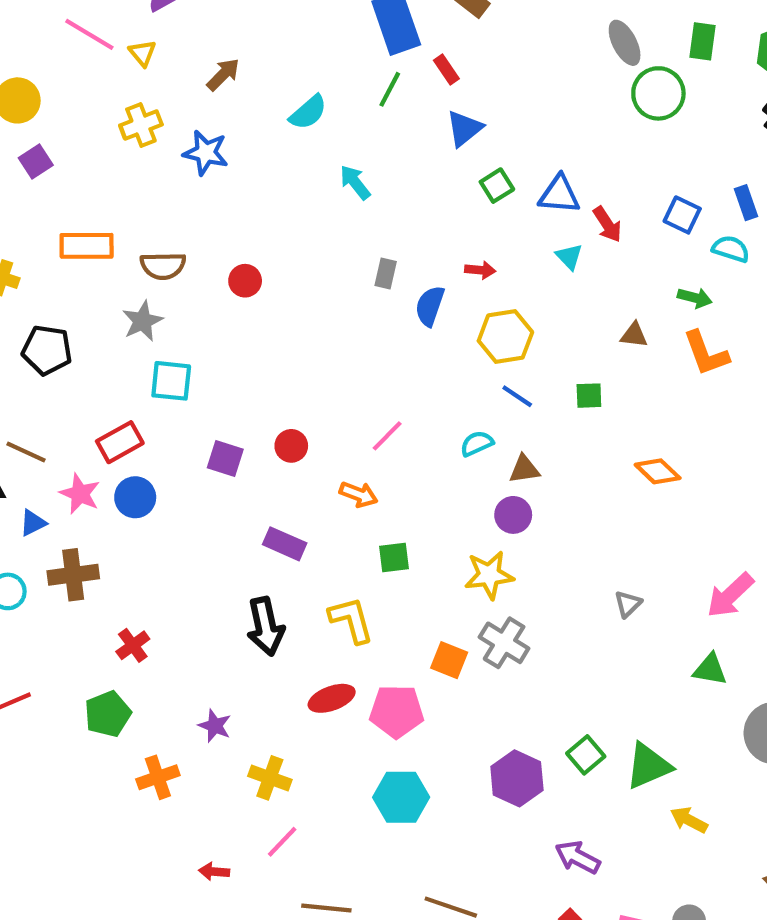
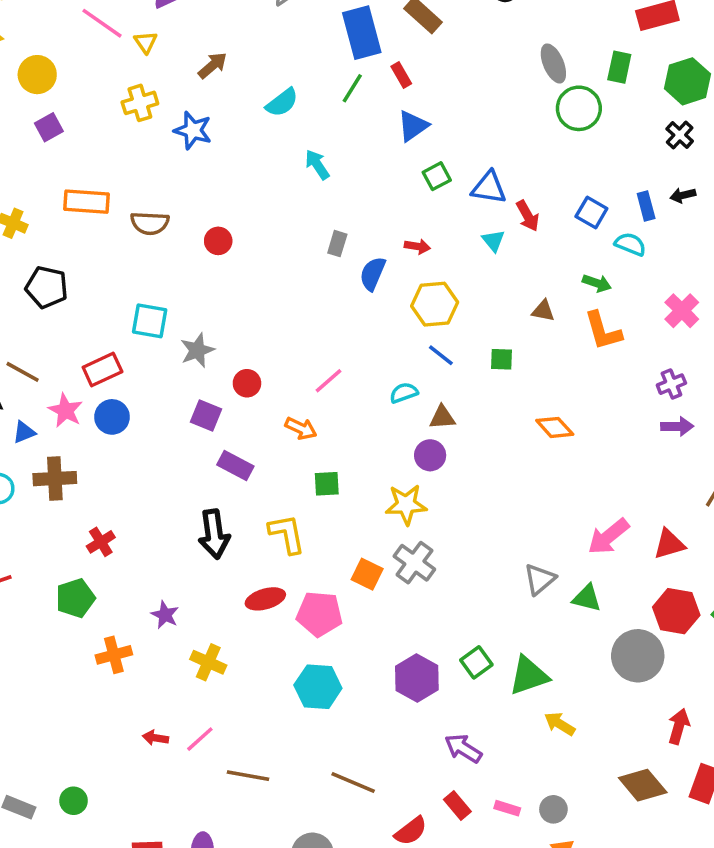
gray star: (143, 321) -> (197, 350), moved
purple square: (225, 458) -> (206, 416), moved
gray triangle: (628, 604) -> (540, 579), moved, size x1.4
pink line: (282, 842) -> (200, 739), moved

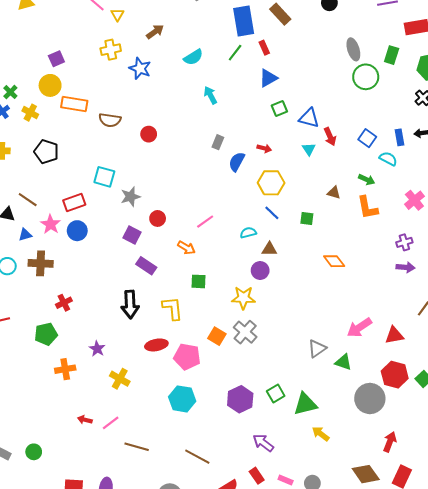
yellow circle: (37, 75) -> (50, 85), moved

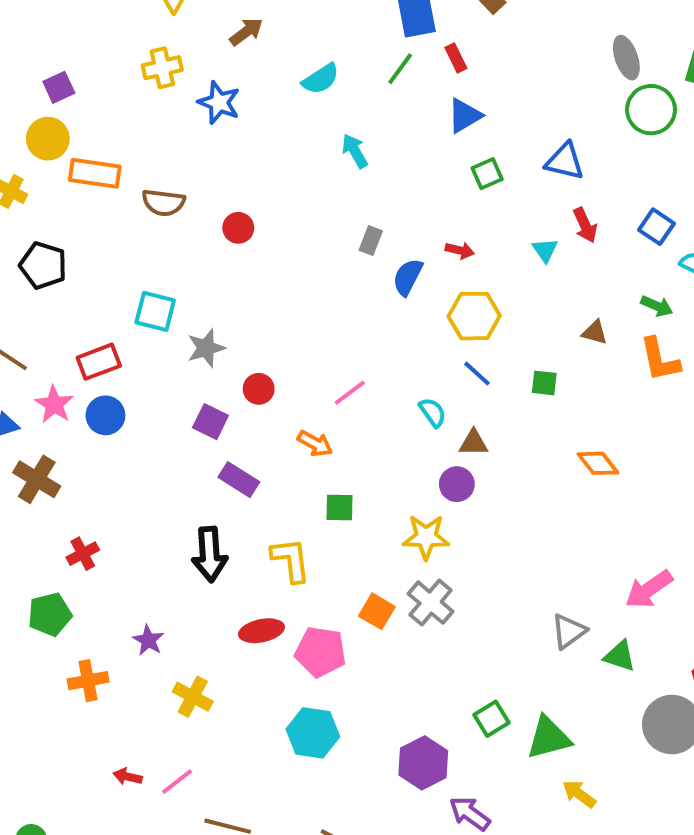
blue triangle: (309, 118) -> (565, 161), moved
cyan semicircle: (248, 233) -> (433, 412), turned 70
brown cross: (41, 263) -> (37, 479), turned 30
purple hexagon: (240, 399) -> (423, 763), moved

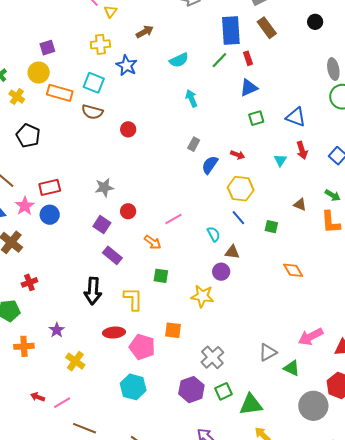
cyan square: (155, 311) -> (94, 83), moved
gray cross: (431, 603) -> (212, 357), moved
orange square: (377, 611) -> (173, 330), turned -30
purple hexagon: (423, 763) -> (191, 390), moved

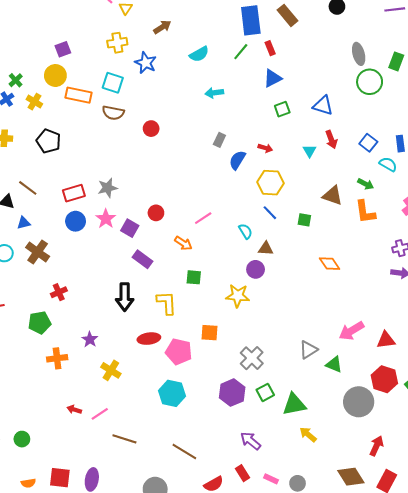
cyan arrow: (191, 98) -> (214, 93), turned -72
gray star: (104, 187) -> (107, 188), moved
brown triangle: (300, 205) -> (333, 195), size x1.5
pink star: (25, 206) -> (106, 219), moved

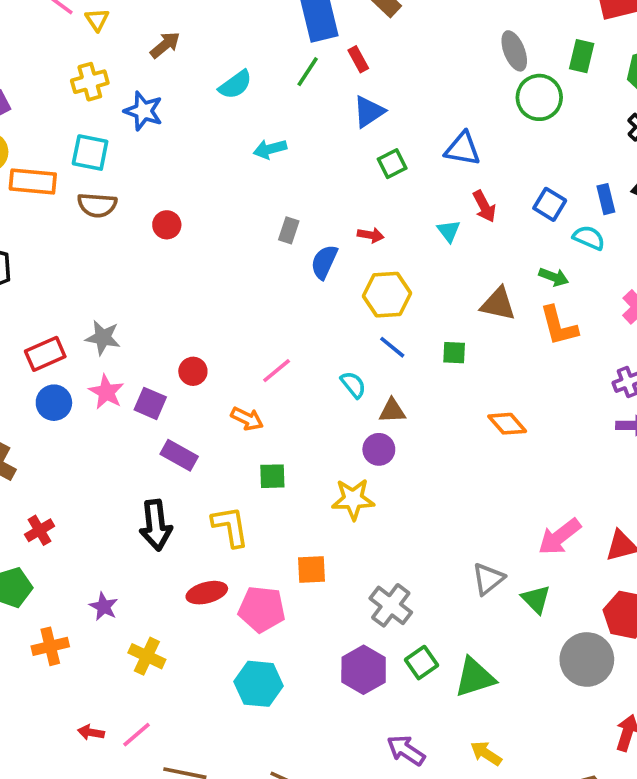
gray star: (107, 188) -> (103, 338), turned 30
green triangle: (334, 364) -> (536, 599), turned 30
yellow arrow: (308, 435) -> (486, 753), moved

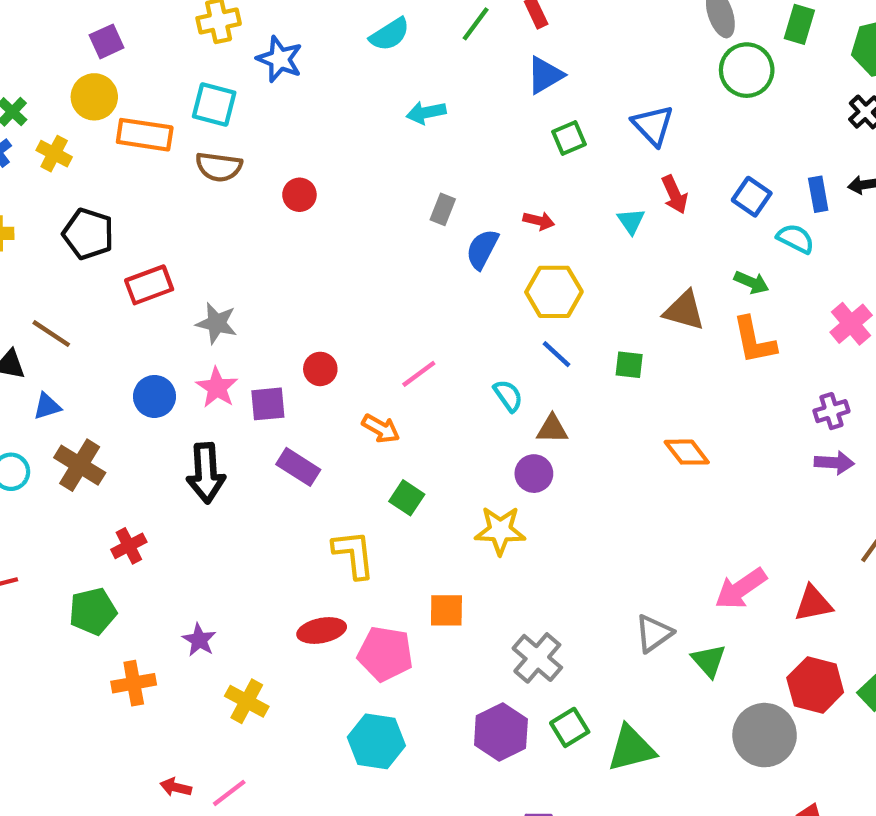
blue triangle: (463, 149) -> (653, 125), turned 33
red rectangle: (45, 354) -> (149, 285), moved
purple square: (150, 403) -> (268, 404), turned -32
green square: (272, 476) -> (407, 498), turned 32
black arrow: (156, 525) -> (206, 473), moved

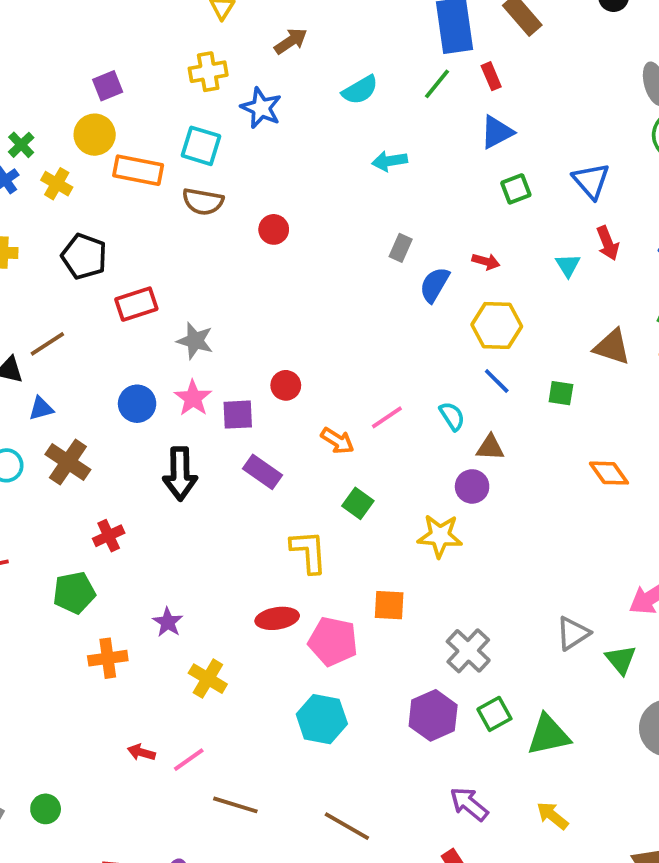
brown line: (51, 334) -> (47, 344), turned -69
pink line: (419, 374) -> (387, 417), moved

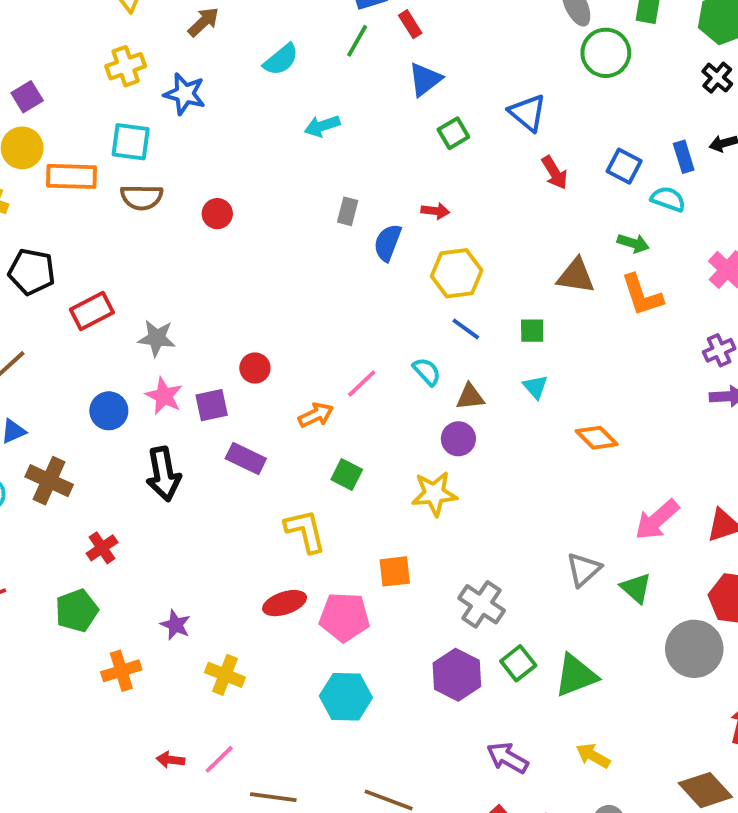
cyan triangle: (568, 265) -> (535, 387), moved
orange arrow: (337, 441) -> (316, 415), turned -48
orange diamond: (609, 473) -> (597, 438), moved

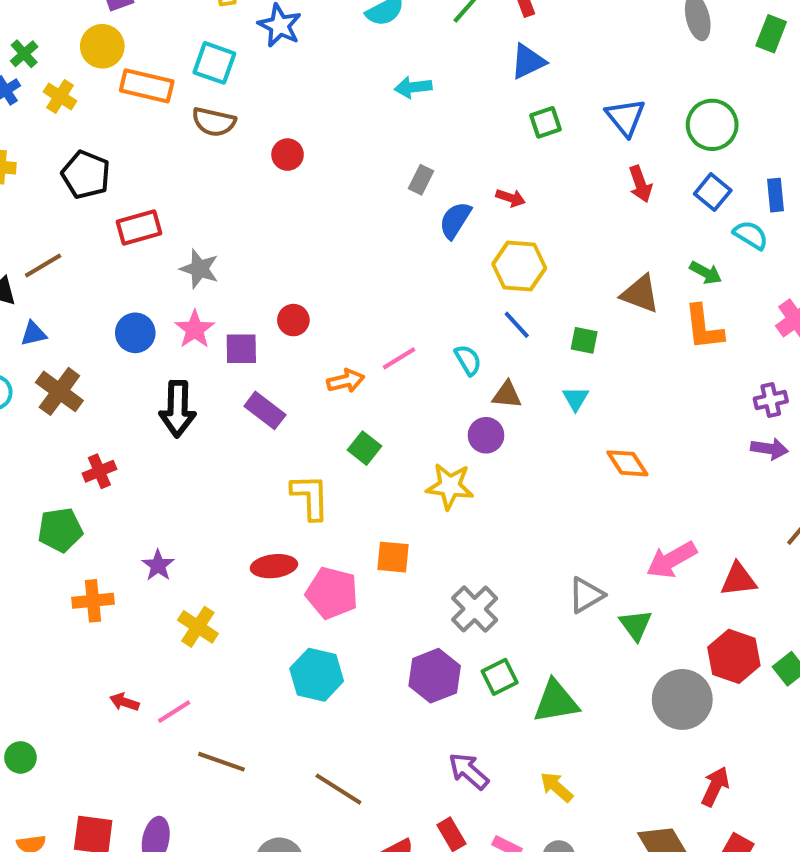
green circle: (606, 53) -> (712, 125), moved

